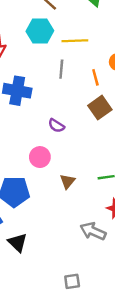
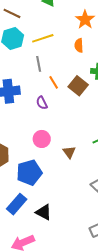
orange line: (95, 77) -> (54, 82), moved
purple semicircle: (56, 126) -> (42, 103), moved, turned 48

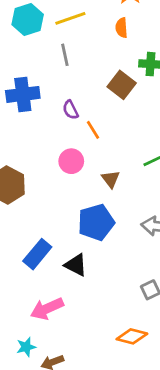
orange line: (54, 82) -> (93, 130), moved
blue pentagon: (29, 173) -> (96, 222), moved

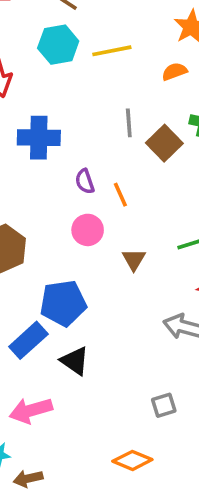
orange semicircle: (122, 28) -> (174, 72), turned 66
gray line: (65, 55) -> (129, 123), moved
purple semicircle: (70, 110) -> (85, 181), moved
blue pentagon: (96, 222) -> (63, 303), moved

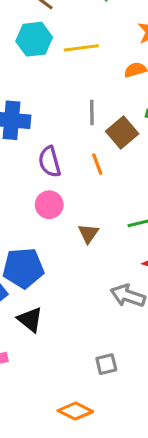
purple semicircle: (85, 181) -> (50, 162), size x1.4
orange line: (120, 195) -> (97, 164), moved

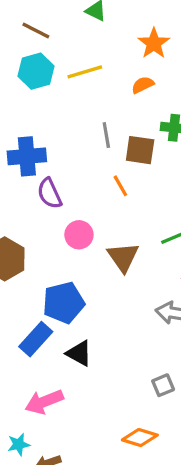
brown square: (122, 133) -> (140, 150), turned -32
purple semicircle: (50, 162) -> (50, 193), moved
brown triangle: (88, 233) -> (123, 257), size x1.5

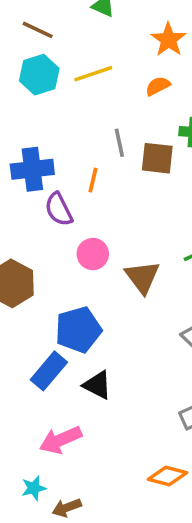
orange line: (120, 186) -> (93, 180), moved, turned 45

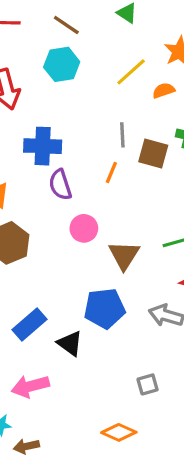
yellow line: (93, 74) -> (131, 72), moved, turned -32
orange line: (93, 180) -> (111, 172), moved
blue pentagon: (78, 330) -> (105, 308), moved

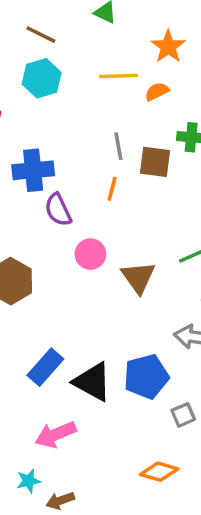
yellow line: (131, 72) -> (119, 76), turned 48
blue pentagon: (105, 308) -> (146, 377), moved
black triangle: (70, 343) -> (92, 382), size x1.4

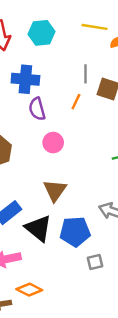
cyan hexagon: (42, 78) -> (41, 33), moved
brown triangle: (138, 277) -> (55, 190), moved
orange diamond: (159, 472) -> (29, 290), moved

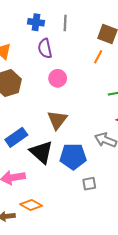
gray line: (86, 74) -> (65, 23), moved
blue cross: (25, 79) -> (36, 22), size x0.7
orange line: (76, 102) -> (98, 57), moved

